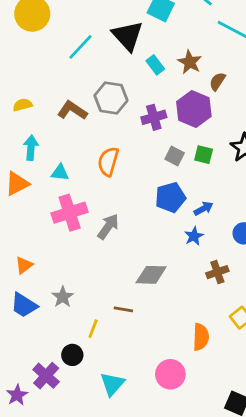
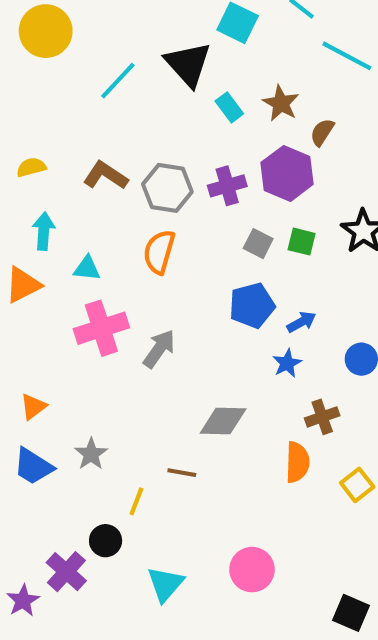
gray hexagon: (111, 98) -> (167, 188), moved
orange semicircle: (201, 337) -> (297, 462), moved

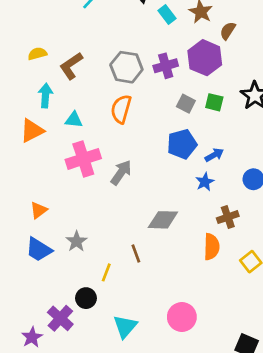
brown L-shape: (106, 176) -> (71, 66), moved, turned -68
brown line: (182, 473) -> (136, 254), turned 60

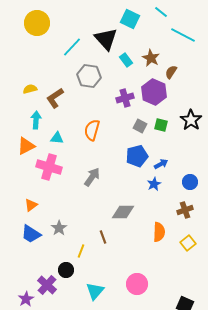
gray hexagon: (126, 67) -> (89, 76), moved
pink cross: (83, 159) -> (49, 167), moved, turned 35
brown cross: (228, 217) -> (185, 210), moved

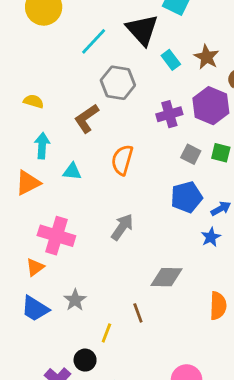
yellow semicircle: (30, 89) -> (34, 101), turned 32
brown L-shape: (55, 98) -> (86, 118), moved
pink cross: (49, 167) -> (56, 236), moved

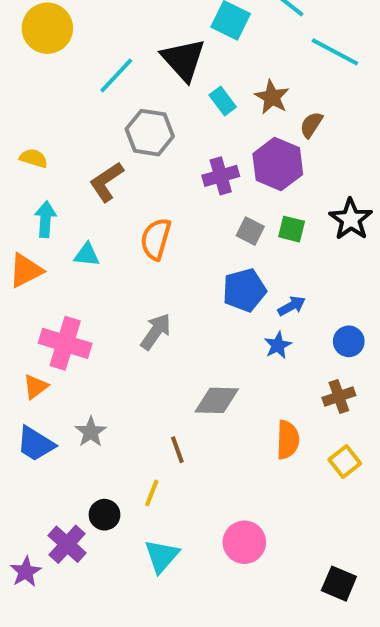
yellow line: (106, 333) -> (152, 493), moved

